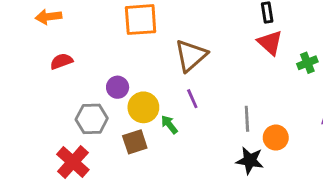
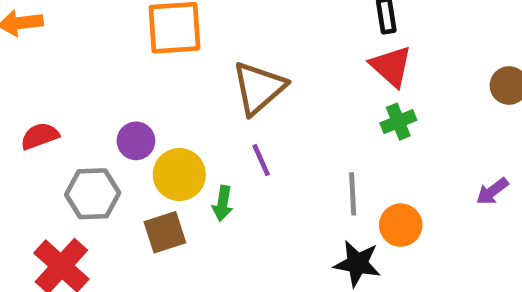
red semicircle: (61, 61) -> (40, 136), moved
green cross: (307, 63) -> (398, 122), moved
green arrow: (169, 125) -> (223, 203), turned -132

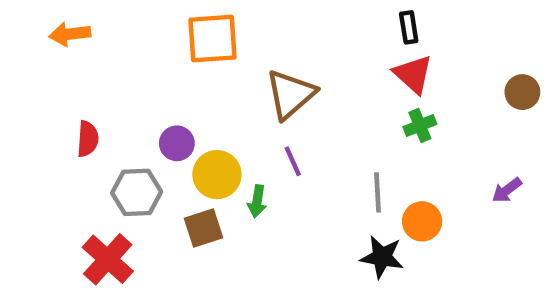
red semicircle: (40, 136) -> (88, 139), turned 114

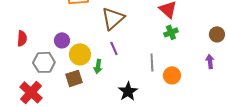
brown circle: (522, 92) -> (217, 34), moved
purple arrow: (507, 190) -> (210, 61), turned 120
black star: (382, 257) -> (128, 91), moved, turned 30

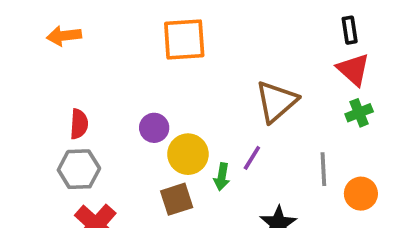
brown triangle: (113, 18) -> (276, 101), moved
purple line: (114, 48) -> (252, 158), moved, turned 56
gray hexagon: (44, 62) -> (79, 169), moved

